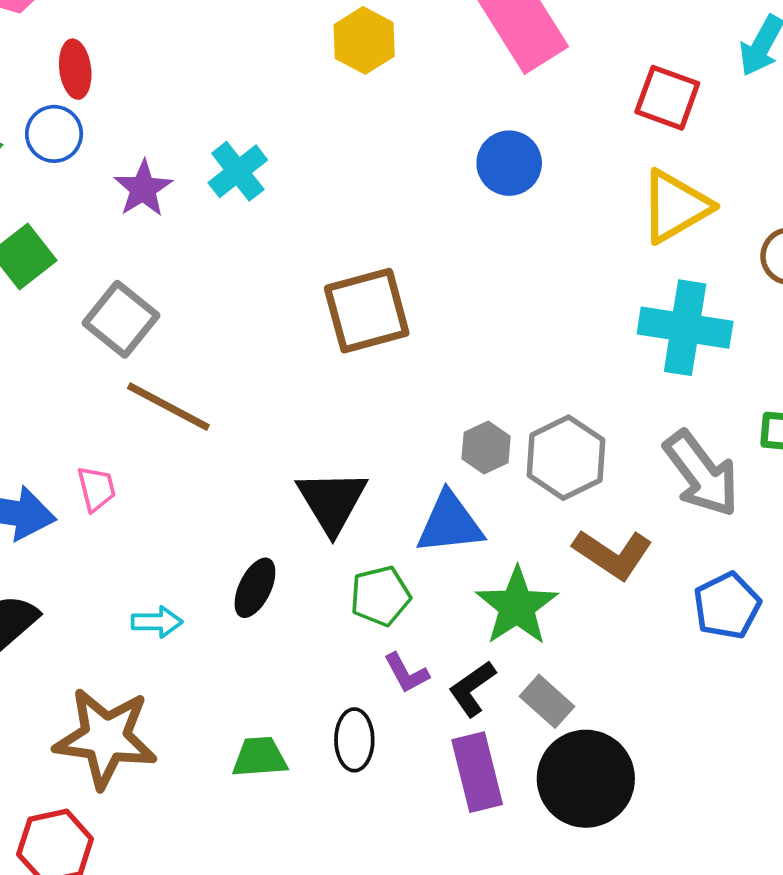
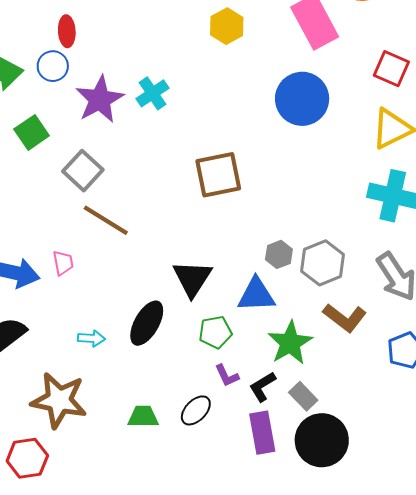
blue circle: (509, 163) -> (302, 99), size x1.5
purple star: (143, 189) -> (100, 99), size x1.5
black ellipse: (255, 588) -> (147, 323), size x1.4
black ellipse: (354, 740) -> (196, 410), turned 40

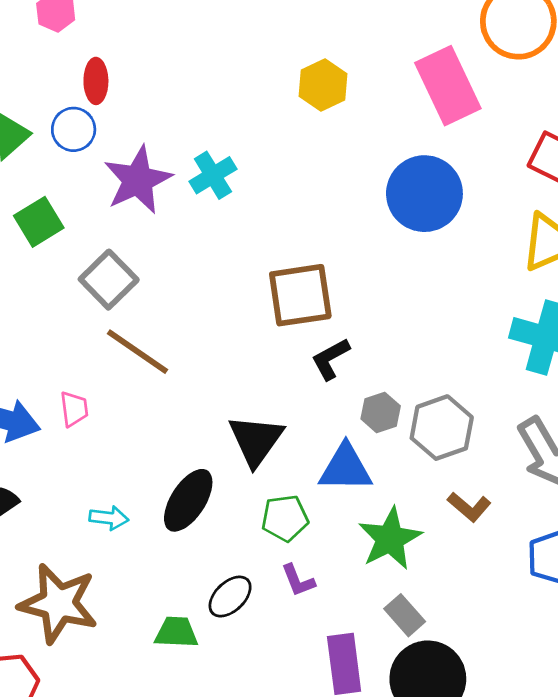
brown L-shape: (345, 318) -> (469, 507), size x0.7
black L-shape: (263, 387) -> (331, 359), moved
black ellipse: (196, 410) -> (230, 597), moved

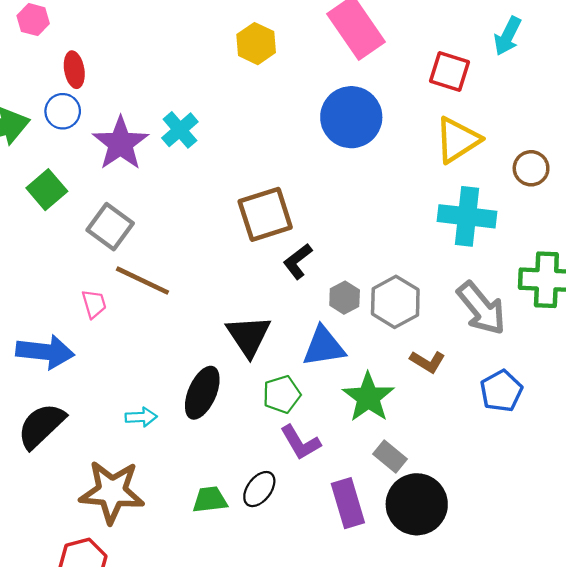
pink trapezoid: (74, 409) -> (94, 304), moved
purple L-shape: (298, 580) -> (300, 442), size x1.4
black ellipse: (230, 597) -> (259, 489), moved

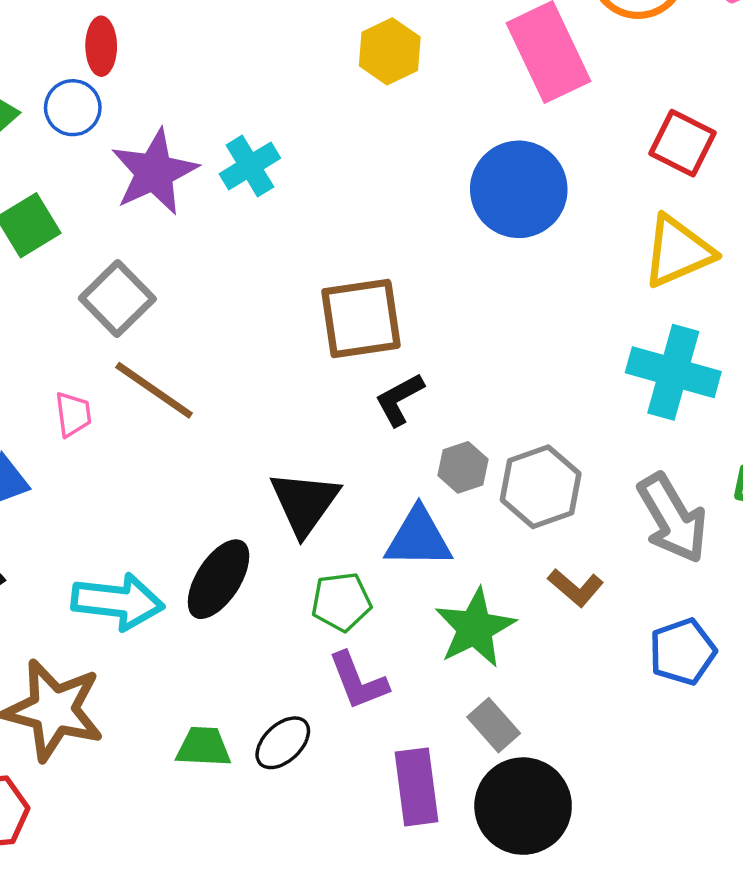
cyan arrow: (141, 417) -> (118, 601), size x1.8

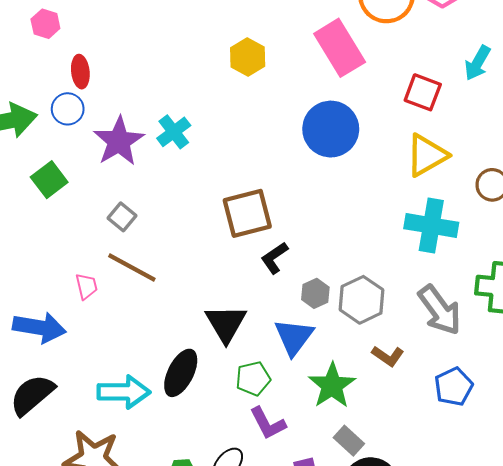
gray square: (117, 299) -> (122, 217), moved, size x0.7
blue triangle: (418, 538) -> (294, 337), turned -48

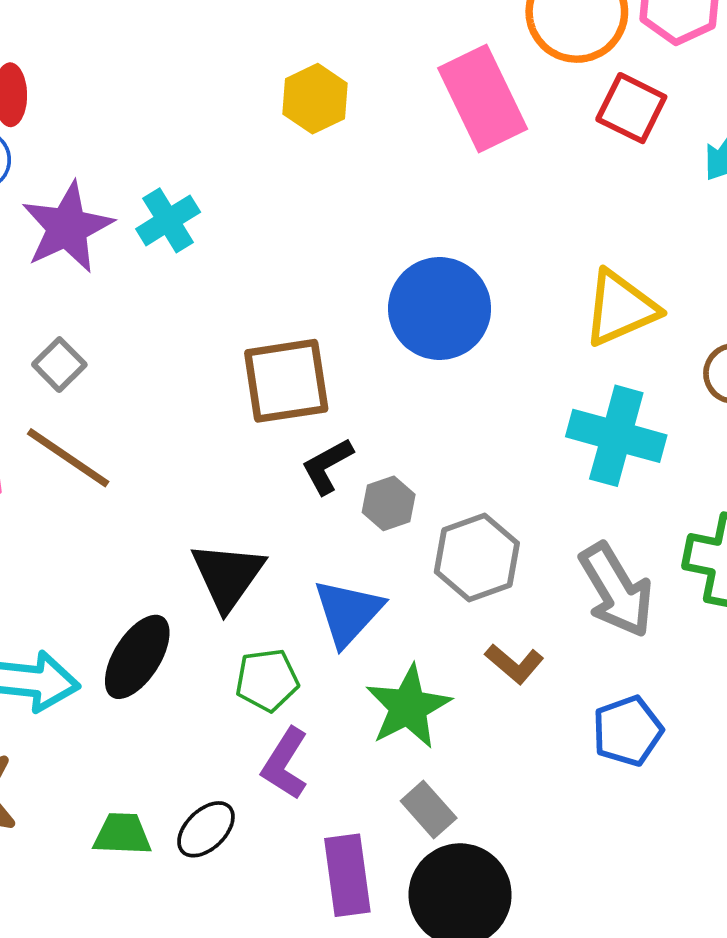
red square: (423, 92) -> (631, 108), moved
blue circle: (331, 129) -> (440, 309), moved
gray hexagon: (315, 293) -> (389, 503), moved
purple L-shape: (268, 423) -> (285, 764), turned 54

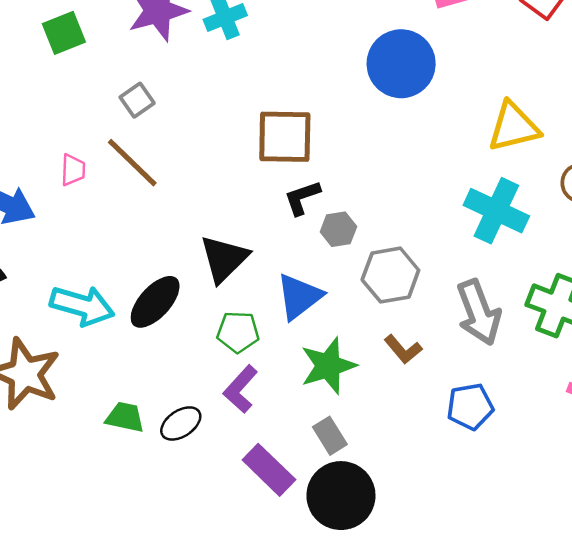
blue circle: (440, 309) -> (401, 64), moved
purple rectangle: (347, 875) -> (269, 470), turned -48

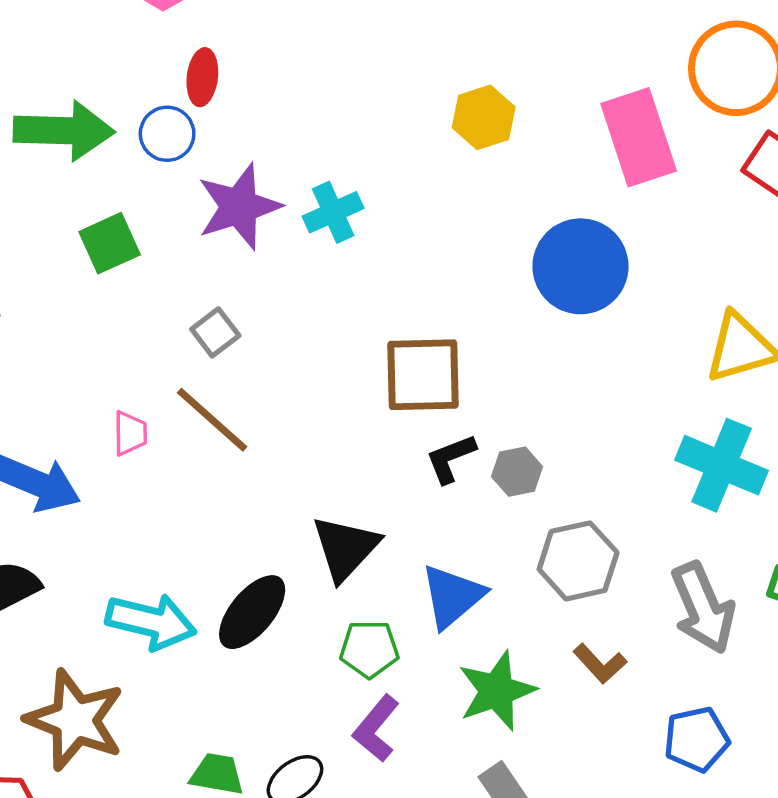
gray hexagon: (338, 229) -> (517, 472), moved

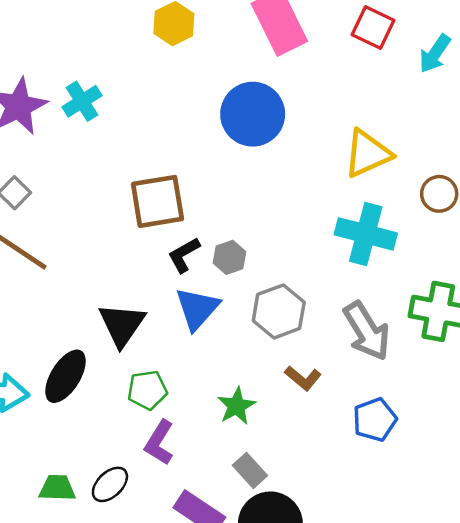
blue triangle: (452, 596) -> (197, 309), moved
green star: (497, 691) -> (236, 406), size x0.7

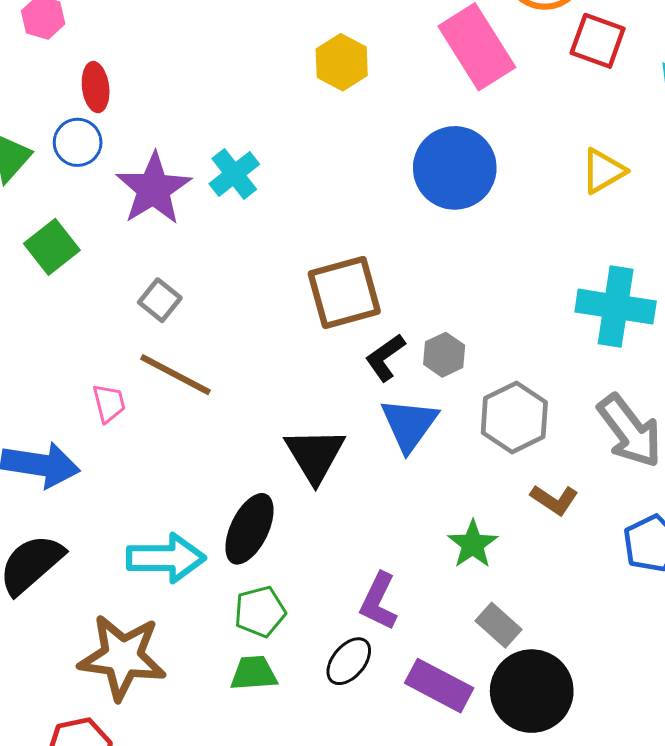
yellow triangle: (367, 154) -> (603, 171), moved, size x0.7
green pentagon: (147, 390) -> (260, 612), moved
black ellipse: (110, 484) -> (349, 661), moved

